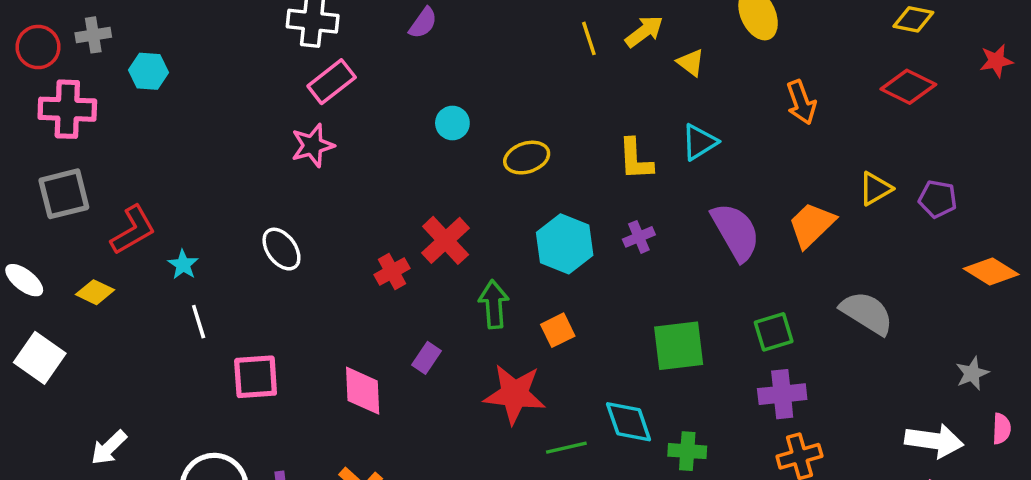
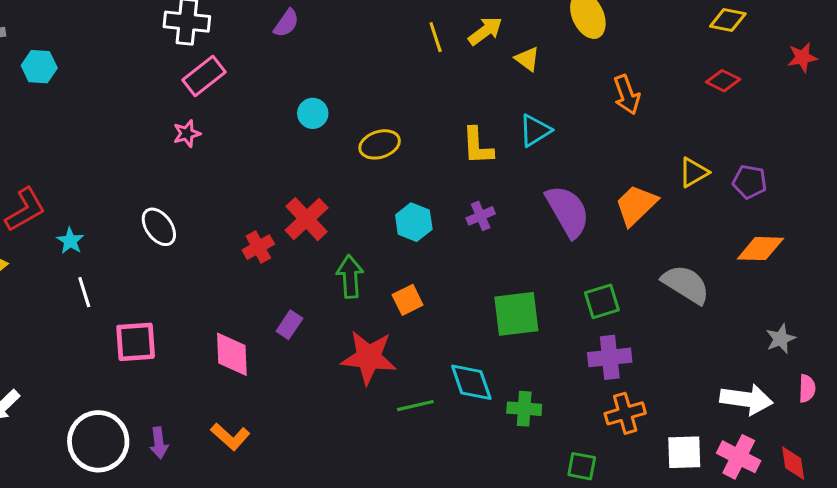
red diamond: (908, 87) -> (723, 81), size x0.7
pink star: (313, 145) -> (187, 134), size x0.7
cyan hexagon: (565, 244) -> (414, 222), size x0.7
orange diamond: (991, 271) -> (760, 249), moved, turned -30

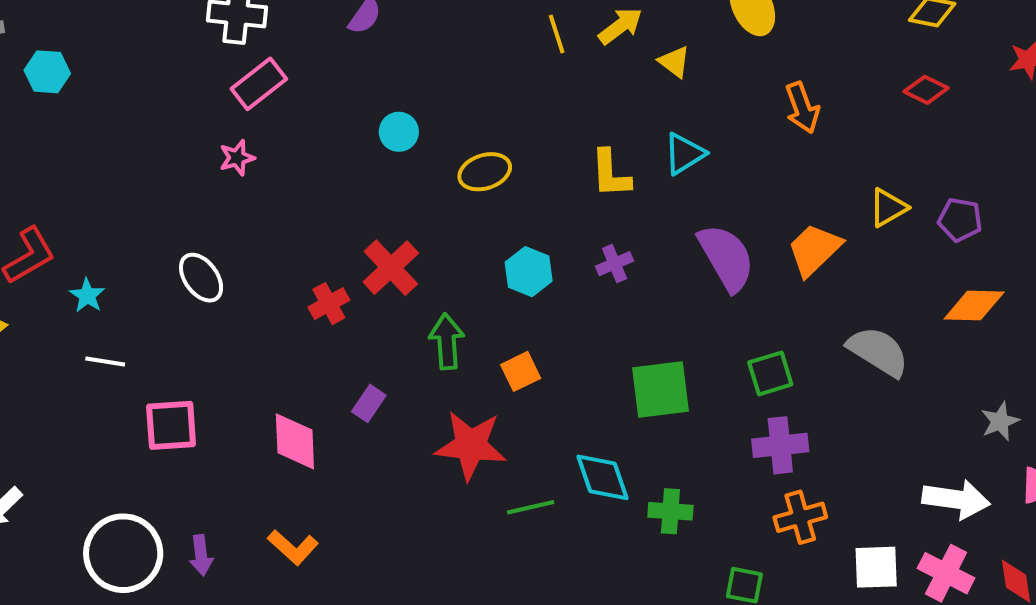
white line: (84, 292) -> (105, 361), turned -64

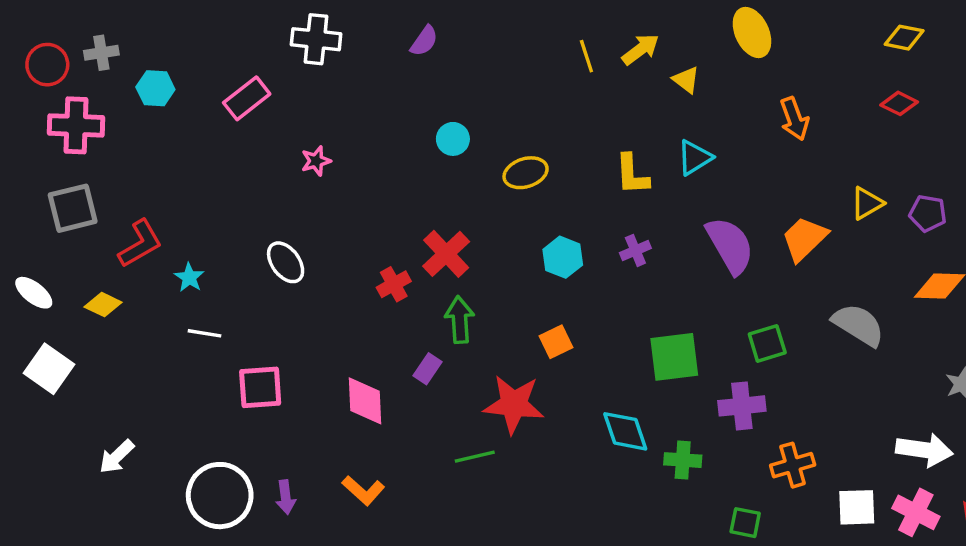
pink rectangle: (259, 84) -> (247, 98), moved
green arrow: (447, 341) -> (460, 320), moved
purple cross: (780, 445) -> (742, 406), moved
green line: (531, 507) -> (475, 457), moved

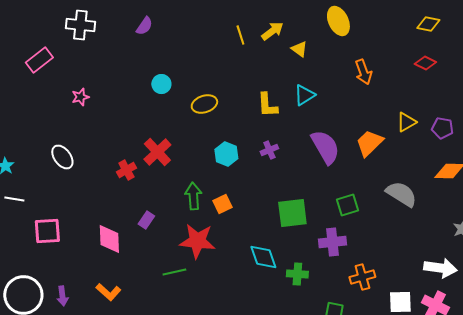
green arrow: (460, 320) -> (193, 196), moved

